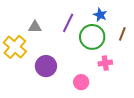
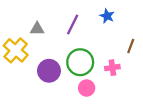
brown line: (122, 34) -> (131, 46), moved
green circle: (92, 37) -> (80, 62), moved

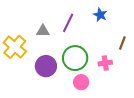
gray triangle: (37, 29) -> (43, 31), moved

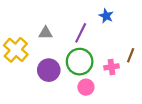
purple line: (68, 23) -> (81, 33), moved
brown line: (122, 43) -> (131, 55), moved

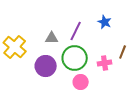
blue star: (106, 16) -> (105, 22), moved
gray triangle: (46, 33) -> (52, 38), moved

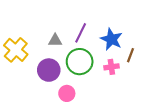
blue star: (105, 22) -> (111, 39), moved, size x1.5
pink circle: (81, 82) -> (67, 93), moved

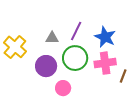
brown line: (131, 55) -> (123, 76), moved
pink cross: (111, 67) -> (105, 63), size x1.5

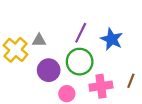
gray triangle: (52, 38) -> (39, 40), moved
pink cross: (105, 63) -> (101, 86), moved

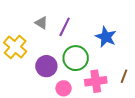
purple line: (81, 33) -> (65, 27), moved
gray triangle: (39, 40) -> (41, 23), moved, turned 32

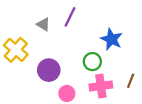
purple line: (65, 27) -> (70, 17), moved
green circle: (76, 58) -> (92, 62), moved, size x0.7

